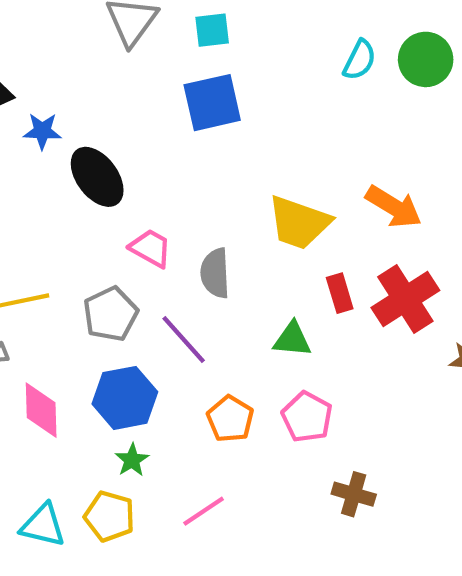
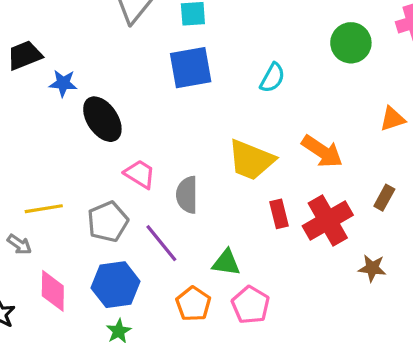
cyan semicircle: (360, 60) -> (272, 78), moved
green triangle: (292, 339) -> (226, 263), moved

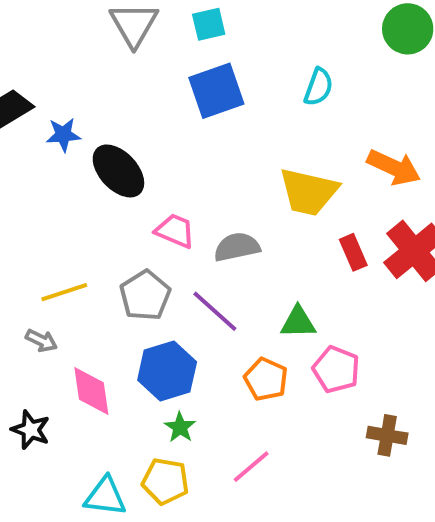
gray semicircle: (187, 195) -> (237, 247), turned 87

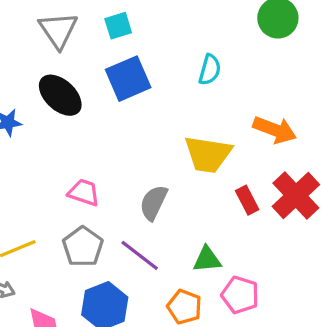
black ellipse: (118, 171) -> (60, 95), moved
pink trapezoid: (175, 231) -> (84, 192), moved
gray semicircle: (237, 247) -> (154, 203), turned -48

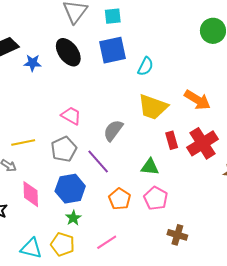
cyan semicircle: (210, 70) -> (145, 66), moved
green triangle: (207, 259) -> (150, 167), moved

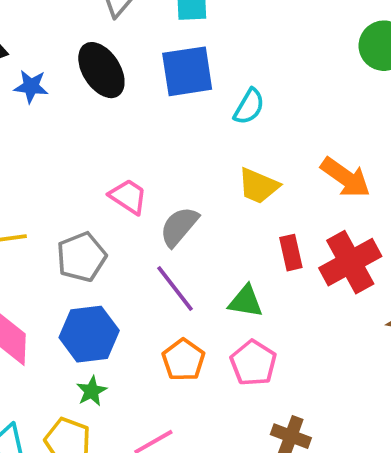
yellow trapezoid: (153, 107) -> (258, 186), size x0.7
pink trapezoid: (71, 116) -> (128, 197), moved
purple line: (98, 161) -> (175, 288), moved

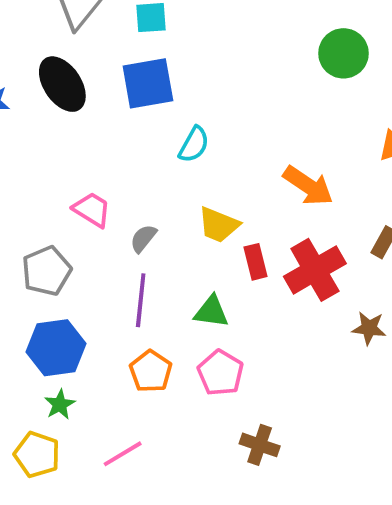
cyan semicircle: (249, 107) -> (194, 145), moved
yellow trapezoid: (258, 186) -> (219, 225), moved
gray semicircle: (179, 227) -> (143, 238), size x0.7
purple line: (175, 288) -> (141, 300), turned 45

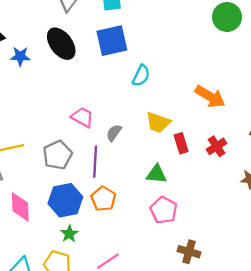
red cross: (315, 270) -> (217, 146), size x0.6
purple line: (141, 300) -> (95, 162), moved
orange pentagon: (151, 371) -> (103, 199), moved

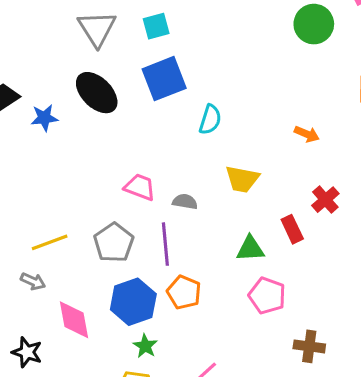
orange arrow: (210, 97) -> (307, 134), size x0.6
gray semicircle: (114, 133) -> (185, 202), turned 72
red rectangle: (181, 143) -> (292, 229), moved

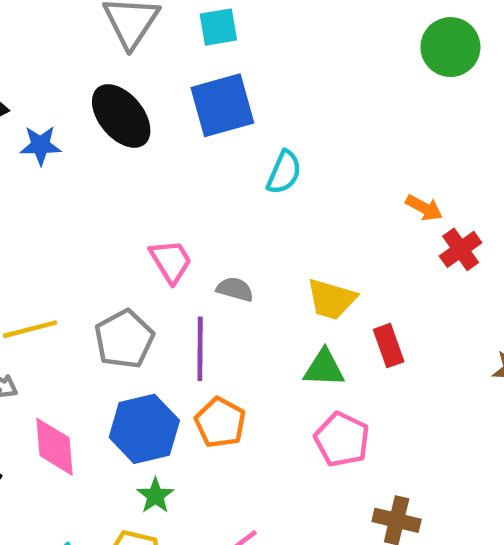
yellow trapezoid: (242, 179) -> (331, 299), moved
pink trapezoid: (140, 187) -> (171, 261), turned 32
red cross: (325, 200) -> (461, 249), moved

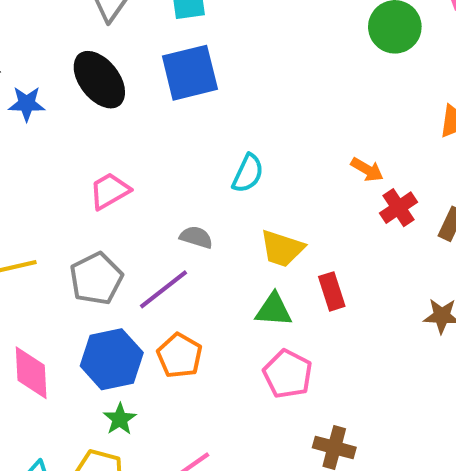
cyan semicircle: (284, 172) -> (248, 173), moved
pink trapezoid: (171, 261) -> (110, 191), moved, turned -90
purple line: (200, 349) -> (164, 289), turned 50

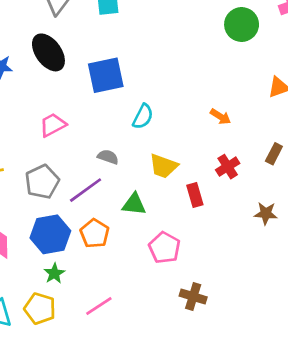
blue square: (190, 73) -> (106, 75), moved
red cross: (398, 208) -> (228, 167), moved
green triangle: (274, 310) -> (134, 204), moved

